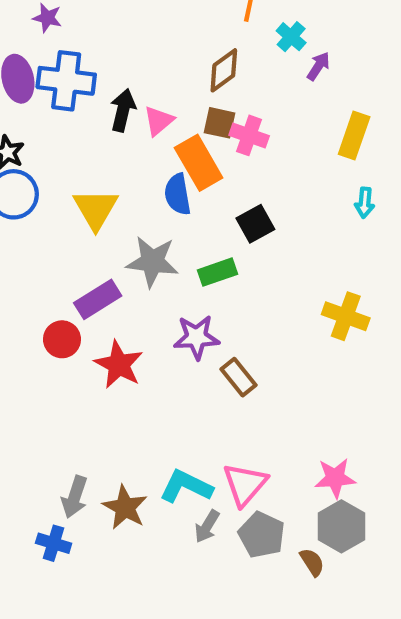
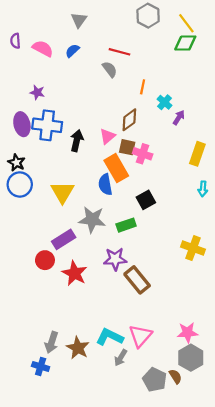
pink triangle: (159, 121) -> (107, 136), moved
brown rectangle: (239, 377) -> (137, 280), size x1.4
gray pentagon: (262, 535) -> (155, 380), moved

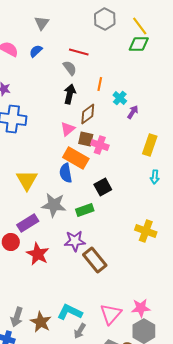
black arrow: (77, 141) -> (70, 94), moved
orange rectangle: (116, 168) -> (76, 158), turned -30
pink triangle: (140, 336) -> (111, 314), moved

